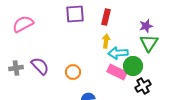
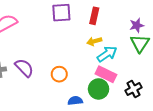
yellow arrow: (106, 41) -> (94, 41), turned -112
cyan arrow: (118, 53) -> (107, 54), turned 150
green circle: (133, 66) -> (99, 89), moved

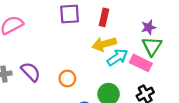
yellow arrow: (94, 41) -> (104, 44), size x1.5
pink rectangle: (106, 74) -> (141, 63), moved

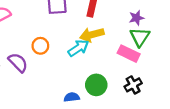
cyan arrow: (117, 57) -> (78, 48), moved
orange circle: (67, 79) -> (40, 46), moved

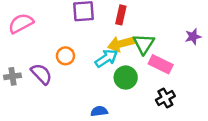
purple star: (136, 18) -> (193, 37), moved
green triangle: (140, 37) -> (144, 44), moved
green circle: (96, 85) -> (126, 78), moved

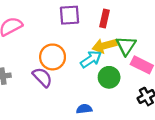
orange circle: (65, 56) -> (53, 57), size x1.5
purple semicircle: (41, 74) -> (42, 77), moved

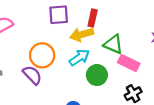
yellow arrow: (105, 46) -> (82, 34), moved
green triangle: (126, 46) -> (113, 44), turned -40

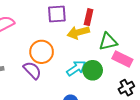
green triangle: (113, 44) -> (108, 42), turned -36
cyan arrow: (79, 57) -> (76, 68), moved

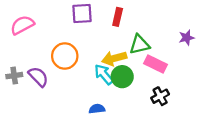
yellow arrow: (78, 32) -> (114, 58), moved
cyan arrow: (76, 68) -> (104, 74), turned -96
purple semicircle: (32, 70) -> (38, 77), moved

